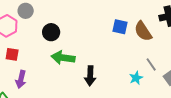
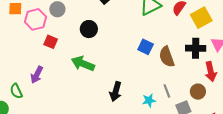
black circle: (51, 32) -> (89, 29), moved
red square: (12, 54) -> (51, 42), moved
black arrow: (90, 76) -> (116, 92), moved

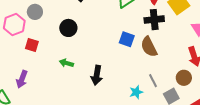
black cross: (196, 48) -> (154, 20), moved
green arrow: (83, 64) -> (66, 63), size x0.6
black arrow: (116, 92) -> (97, 75), moved

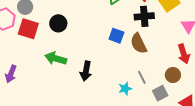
red square: (32, 45) -> (28, 29), moved, size x1.5
green arrow: (66, 63) -> (56, 58), size x1.5

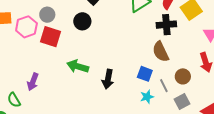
black circle: (58, 23) -> (82, 21), moved
blue square: (116, 36) -> (145, 74), moved
brown circle: (173, 75) -> (183, 76), moved

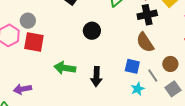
black circle: (82, 21) -> (92, 31), moved
purple arrow: (33, 82) -> (22, 89), turned 66

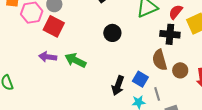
brown circle: (170, 64) -> (180, 70), moved
black arrow: (96, 77) -> (118, 86), moved
purple arrow: (22, 89) -> (48, 57), moved

